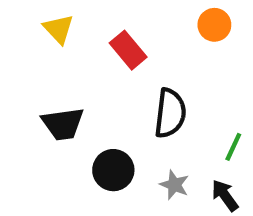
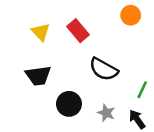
yellow triangle: (59, 29) -> (41, 32), moved
black semicircle: (170, 113) -> (104, 69), turned 112

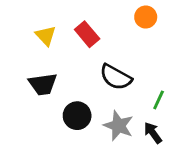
gray star: (106, 113) -> (119, 126), size x1.5

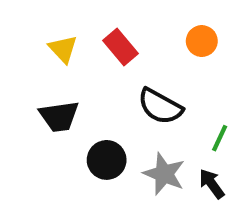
orange circle: (146, 17) -> (202, 41), moved

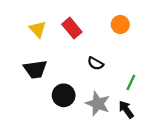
black semicircle: (160, 106) -> (95, 63), size x0.6

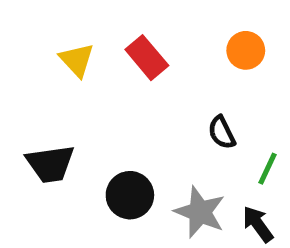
black semicircle: (95, 63) -> (222, 132), moved, turned 35
black trapezoid: (35, 69) -> (50, 164), moved

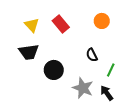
black trapezoid: (50, 164) -> (29, 52), moved
black circle: (130, 195) -> (54, 70), moved

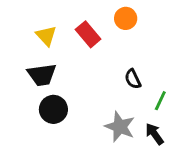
orange circle: (102, 21) -> (126, 18), moved
black circle: (54, 70) -> (53, 109), moved

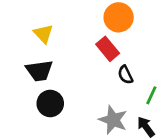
orange circle: (126, 18) -> (119, 17), size x1.4
red rectangle: (88, 34) -> (108, 49), moved

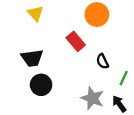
yellow triangle: (43, 34) -> (35, 13), moved
red rectangle: (108, 49) -> (76, 41), moved

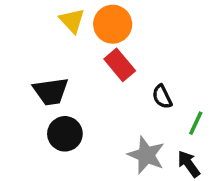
yellow triangle: (35, 13) -> (72, 21), moved
orange circle: (97, 15) -> (113, 24), moved

